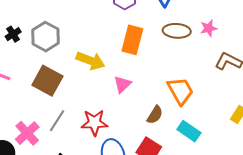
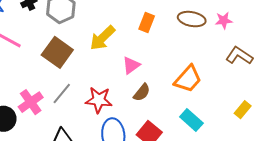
orange rectangle: (132, 40) -> (147, 22), size x0.7
yellow arrow: (90, 61) -> (102, 38), turned 108
orange trapezoid: (180, 91) -> (188, 79), turned 64
brown semicircle: (155, 115) -> (142, 92), moved

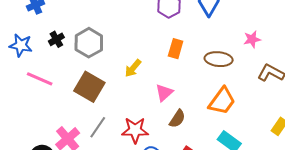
brown ellipse: (192, 19) -> (219, 59), moved
yellow arrow: (102, 38) -> (133, 68), size x0.7

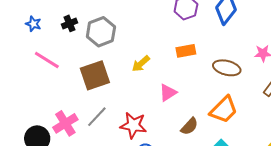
blue star: (21, 45) -> (33, 24), size x0.7
orange rectangle: (176, 49) -> (186, 51), turned 54
brown square: (89, 87) -> (95, 75), turned 32
brown semicircle: (177, 119) -> (189, 126), moved

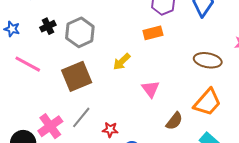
orange rectangle: (186, 51) -> (153, 33), moved
pink triangle: (168, 93) -> (151, 89), turned -30
red star: (133, 125) -> (110, 130), moved, size x0.6

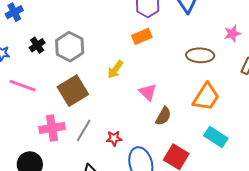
brown semicircle: (174, 121) -> (163, 116), moved
pink cross: (50, 126) -> (52, 128), moved, turned 35

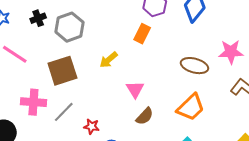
pink star: (232, 34) -> (231, 52), size x1.4
orange rectangle: (142, 36) -> (142, 34), turned -54

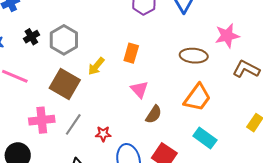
orange rectangle: (142, 34) -> (131, 53), moved
yellow arrow: (109, 60) -> (96, 66), moved
brown square: (62, 71) -> (65, 84), turned -32

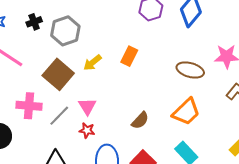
pink triangle: (139, 89) -> (87, 106), moved

